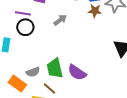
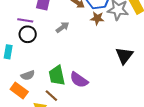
gray semicircle: (33, 72) -> (28, 75), moved

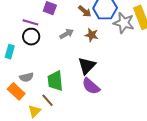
brown star: (97, 18) -> (92, 35), moved
black triangle: (124, 56) -> (87, 66), moved
purple semicircle: (79, 80) -> (91, 86), moved

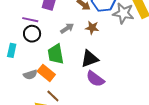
black triangle: (87, 66) -> (90, 59), turned 30
green trapezoid: (55, 81) -> (56, 54), moved
orange rectangle: (16, 91) -> (46, 73), moved

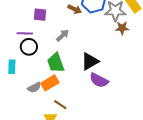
brown star: (92, 28) -> (122, 28), moved
orange rectangle: (46, 73) -> (50, 83), turned -60

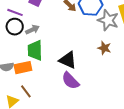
brown star: (122, 28) -> (104, 48), moved
gray arrow: (63, 35) -> (32, 30), moved
black triangle: (90, 61) -> (68, 60), turned 36

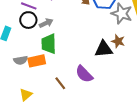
black triangle: (68, 60) -> (104, 49), moved, turned -30
brown line: (26, 91) -> (60, 83), moved

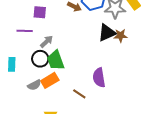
black circle: (28, 20) -> (40, 59), moved
black triangle: (104, 49) -> (107, 33), moved
purple semicircle: (84, 74) -> (99, 78), turned 54

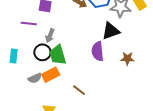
brown star: (121, 36) -> (127, 59), moved
gray arrow: (47, 42) -> (50, 36), turned 152
purple semicircle: (99, 78) -> (98, 51), moved

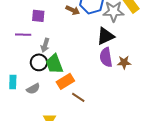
purple semicircle: (98, 51) -> (106, 57), moved
cyan rectangle: (14, 56) -> (13, 82), moved
orange rectangle: (51, 75) -> (65, 81), moved

